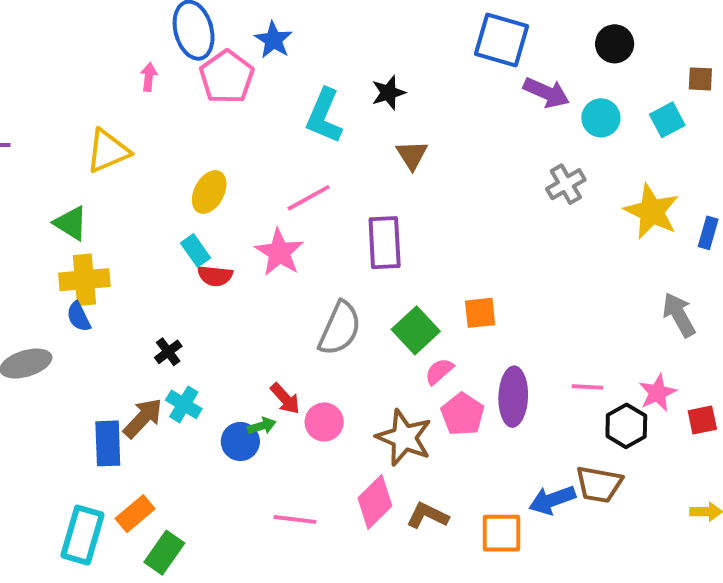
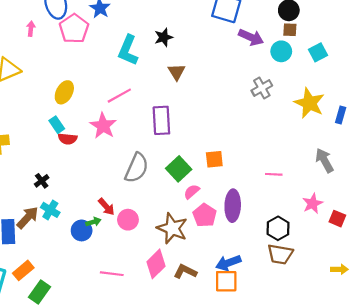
brown square: (700, 79) -> (290, 30), moved
pink line: (587, 387) -> (274, 174), moved
red square: (702, 420) -> (337, 219), turned 35
black hexagon: (626, 426) -> (278, 228), moved
blue arrow: (552, 500) -> (228, 263), moved

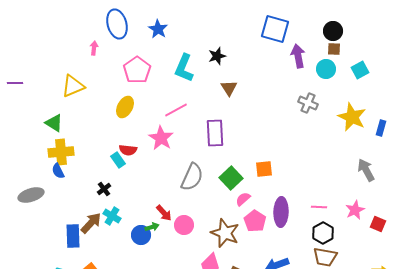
pink pentagon: (74, 29) -> (137, 70), moved
purple arrow: (251, 37) -> (298, 56), turned -125
gray cross: (262, 88) -> (308, 103), turned -36
cyan rectangle: (57, 125) -> (118, 160), moved
pink line: (274, 174) -> (319, 207), moved

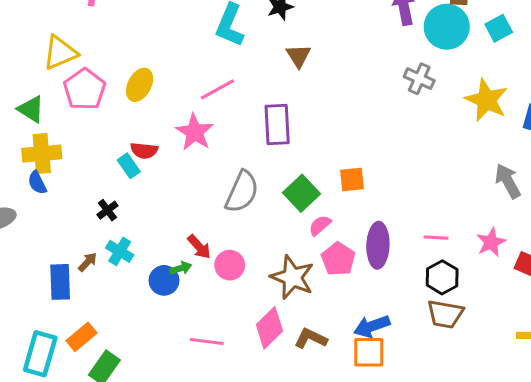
cyan circle: (326, 69) -> (447, 27), size x1.5
pink pentagon: (137, 70) -> (85, 89), moved
brown arrow: (91, 223) -> (88, 262), size x0.6

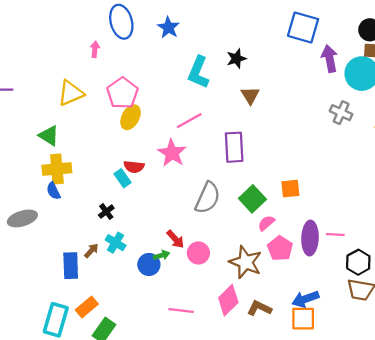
pink pentagon: (85, 89) -> (122, 93), moved
pink line: (436, 238) -> (335, 235), moved

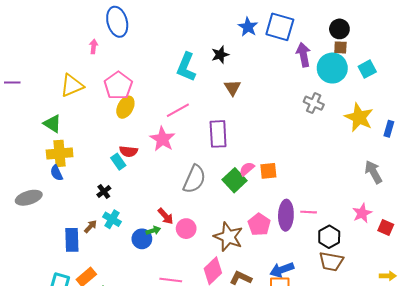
blue star: (168, 27) -> (248, 27), moved
pink semicircle: (266, 223) -> (247, 169), moved

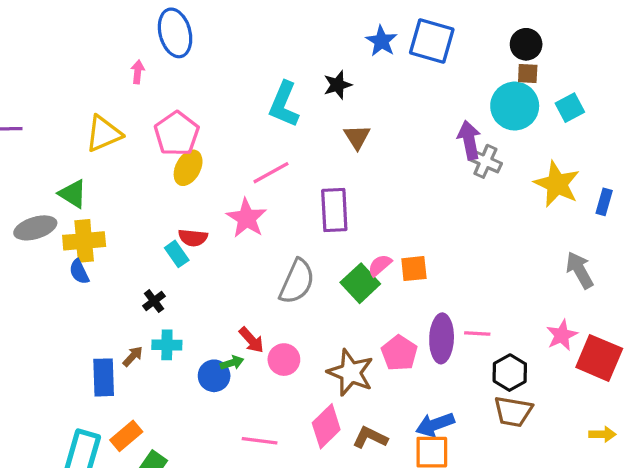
purple arrow: (303, 55) -> (469, 140), moved
gray ellipse: (29, 198) -> (35, 228), moved
cyan cross: (112, 219) -> (167, 345), turned -30
red square: (386, 228) -> (599, 358), size x1.8

